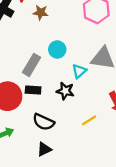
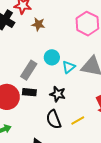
cyan triangle: (79, 71) -> (69, 67), moved
black semicircle: (43, 122) -> (54, 119), moved, turned 42

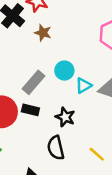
brown star: (38, 24) -> (43, 33), moved
yellow line: (78, 121) -> (97, 154), moved, turned 64

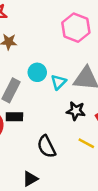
black star: (65, 117) -> (76, 111), moved

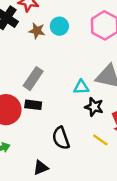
cyan circle: (37, 72) -> (59, 26), moved
cyan triangle: (59, 82) -> (81, 87), moved, turned 35

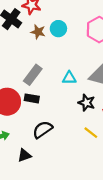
cyan triangle: (81, 87) -> (69, 78), moved
black semicircle: (61, 138) -> (43, 130), moved, turned 72
black triangle: (41, 168) -> (24, 155), moved

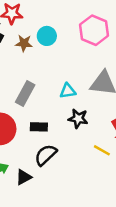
black rectangle: (32, 98) -> (39, 127), moved
black star: (86, 103) -> (78, 119), moved
black triangle: (24, 155) -> (24, 177), moved

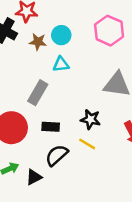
cyan triangle: (68, 91) -> (61, 64), moved
yellow line: (102, 150) -> (87, 144), moved

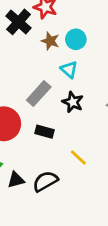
cyan triangle: (61, 64) -> (69, 70), turned 36
black star: (91, 119) -> (73, 102), moved
black semicircle: (57, 155) -> (45, 181), moved

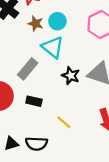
cyan triangle: (69, 70) -> (53, 47), size x1.5
black star: (73, 102) -> (71, 76), moved
black semicircle: (45, 181) -> (36, 144), turned -145

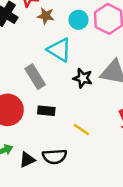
cyan circle: (57, 21) -> (79, 20), moved
brown star: (36, 24) -> (46, 16), moved
gray rectangle: (28, 69) -> (35, 77), turned -65

